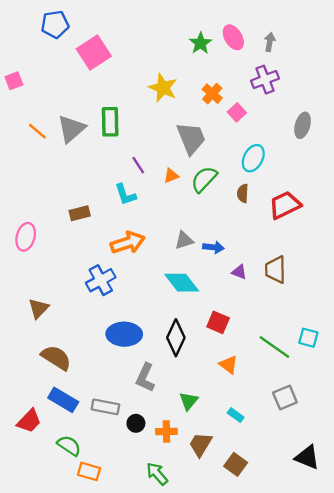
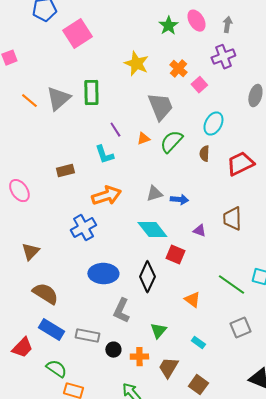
pink ellipse: (26, 237) -> (19, 191), turned -50
purple triangle: (239, 272) -> (199, 231), moved
red square: (218, 322) -> (175, 255), moved

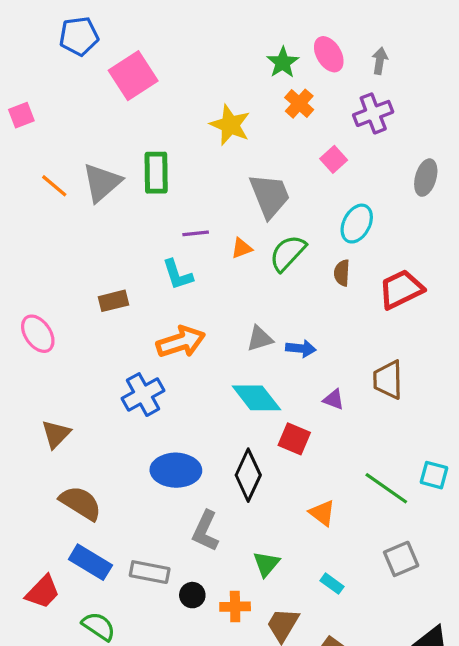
orange cross: (178, 69) -> (299, 104), moved
purple line: (115, 130) -> (196, 233), turned -63

